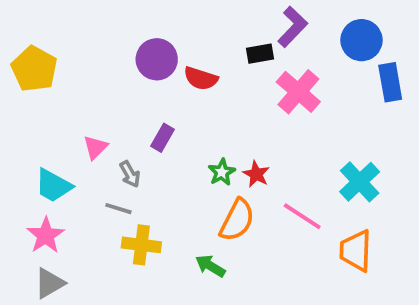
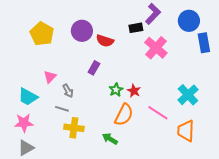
yellow pentagon: (34, 69) -> (42, 34), moved
purple rectangle: (162, 138) -> (94, 68), moved
pink star: (46, 235) -> (24, 123), turned 30

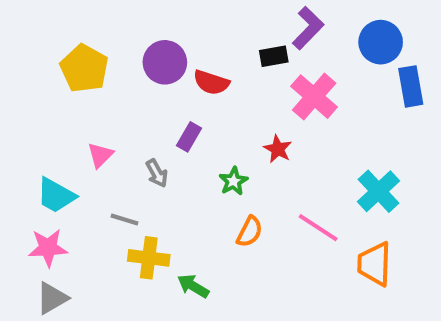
gray arrow: (68, 91) -> (157, 173), moved
red star: (134, 91) -> (278, 149), moved
orange semicircle: (124, 115) -> (250, 232), size x0.7
green arrow: (110, 139) -> (193, 286), moved

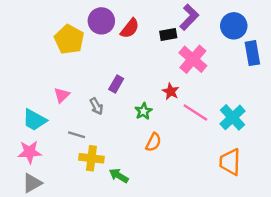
purple circle: (165, 62) -> (101, 21), moved
yellow pentagon: (84, 68) -> (69, 39), moved
red semicircle: (211, 82) -> (130, 28), moved, turned -70
pink line: (318, 228) -> (195, 112), moved

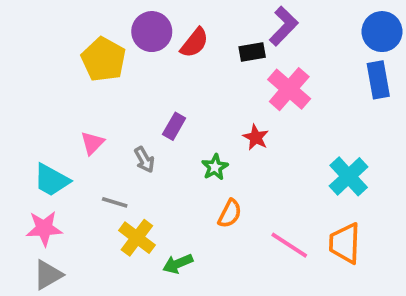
blue circle: (234, 26) -> (382, 32), moved
pink line: (195, 112) -> (289, 245), moved
yellow cross: (91, 158) -> (137, 238), turned 30
green arrow: (119, 176) -> (178, 264), turned -54

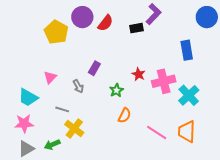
blue rectangle: (378, 80) -> (187, 50), moved
pink cross: (289, 89) -> (164, 81), moved, turned 35
green arrow: (178, 264) -> (52, 145), moved

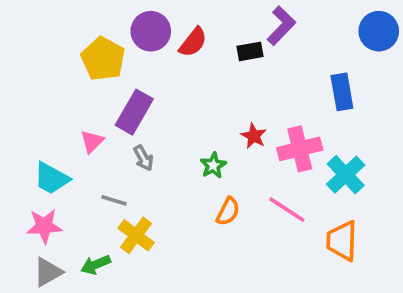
purple rectangle: (94, 68) -> (134, 112), moved, size x1.6
pink line: (157, 132) -> (287, 210), moved

